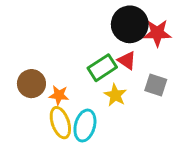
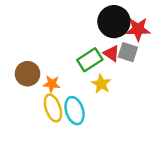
gray square: (156, 85) -> (128, 52), moved
cyan ellipse: (85, 126) -> (75, 111), turned -32

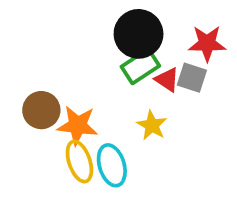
black circle: (114, 22) -> (139, 34), moved
green rectangle: (90, 60) -> (140, 66), moved
orange star: (52, 84) -> (78, 125), size x1.5

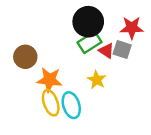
brown circle: (41, 110) -> (25, 57), moved

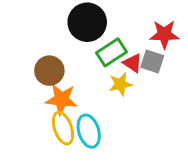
black circle: (88, 22) -> (87, 22), moved
brown circle: (25, 57) -> (49, 71), moved
yellow star: (97, 80) -> (120, 84), moved, turned 30

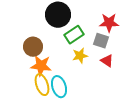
red triangle: (133, 63) -> (107, 61), moved

